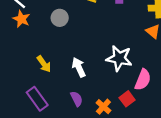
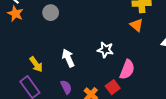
white star: (119, 58) -> (105, 50), size x0.7
yellow arrow: (44, 64) -> (36, 64), moved

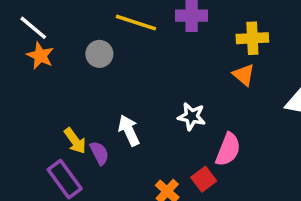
purple semicircle: (66, 87) -> (99, 153), moved

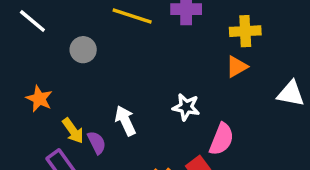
gray circle: (99, 54) -> (83, 50), moved
orange star: (40, 56) -> (39, 99), moved
orange triangle: (244, 75) -> (237, 67), turned 50

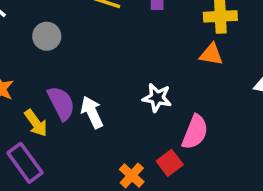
orange triangle: (237, 67) -> (211, 54), turned 40
purple semicircle: (97, 143) -> (61, 103), moved, size x1.4

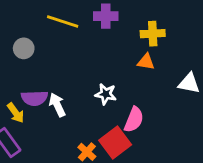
purple semicircle: (61, 103) -> (34, 98), turned 115
red square: (170, 163) -> (115, 142), size x1.6

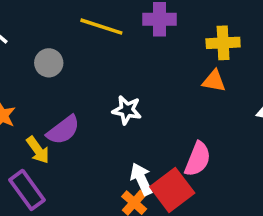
white star: (106, 94) -> (127, 110), moved
purple semicircle: (34, 98) -> (63, 130), turned -35
white arrow: (57, 105) -> (141, 179), moved

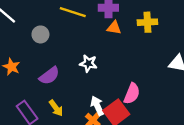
orange triangle: (214, 81) -> (114, 28), moved
yellow arrow: (38, 150) -> (56, 108), moved

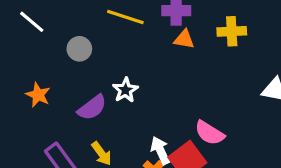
white star: (88, 63) -> (125, 90), moved, turned 30
pink semicircle: (132, 94) -> (209, 133), turned 100

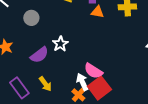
pink semicircle: (209, 133) -> (93, 71), moved

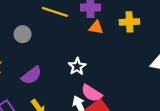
white star: (60, 44) -> (77, 66), moved

